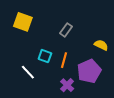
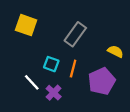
gray rectangle: (66, 30) -> (75, 34), size x1.5
purple cross: (67, 85) -> (54, 93), moved

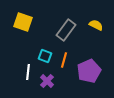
yellow semicircle: (115, 51) -> (96, 25), moved
white line: (32, 82) -> (28, 72), turned 49

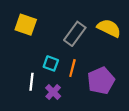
yellow semicircle: (96, 25) -> (109, 28), size x1.5

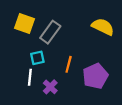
gray rectangle: (75, 34) -> (50, 32), moved
cyan square: (51, 63) -> (37, 58), moved, turned -32

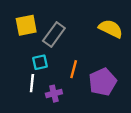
yellow square: (24, 24) -> (26, 25), turned -30
purple cross: (50, 87) -> (54, 94), turned 32

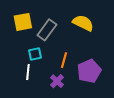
yellow semicircle: (111, 29) -> (83, 23), moved
purple cross: (54, 94) -> (57, 81), moved, turned -32

